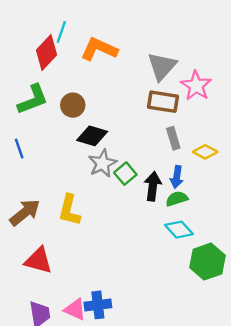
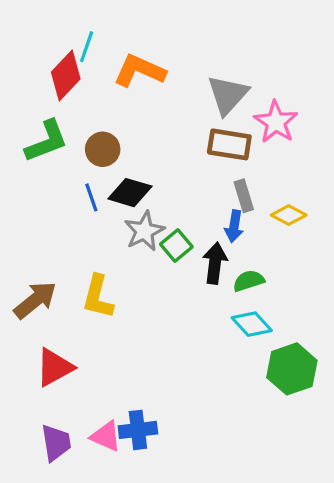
blue line: (19, 148) -> (91, 197), moved
blue arrow: (177, 177) -> (234, 226), moved
red triangle: (39, 260) -> (55, 367), turned -44

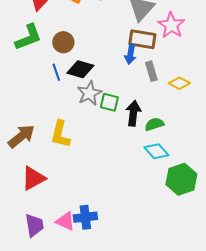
blue arrow: (234, 226) -> (130, 54), moved
green square: (176, 245) -> (109, 102), turned -36

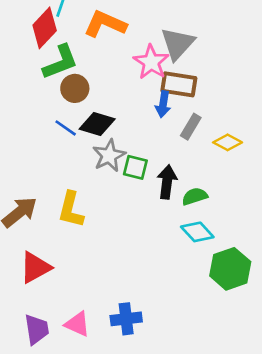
pink star: (171, 25) -> (151, 62), moved
green L-shape: (28, 37) -> (60, 62), moved
gray rectangle: (151, 71) -> (191, 127), turned 48
blue line: (56, 72) -> (66, 128), turned -36
blue cross: (85, 217) -> (126, 319), moved

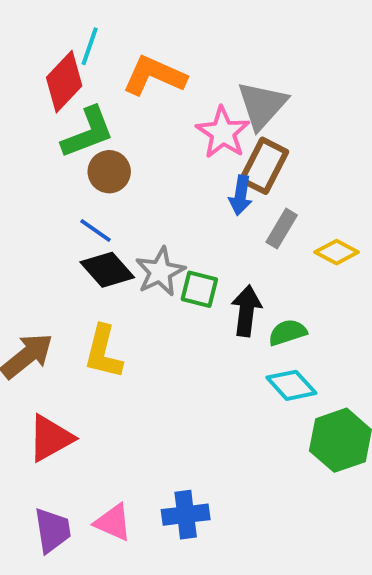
brown rectangle: (179, 84) -> (264, 166), turned -72
black diamond: (97, 124) -> (107, 270), moved, turned 32

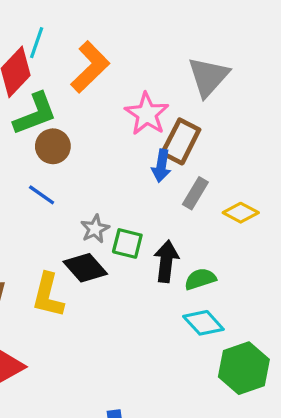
orange L-shape: (154, 76) -> (90, 67), turned 112
gray triangle: (262, 105) -> (208, 77), moved
black diamond: (107, 270) -> (85, 268), moved
gray star: (160, 272) -> (95, 229), size x0.7

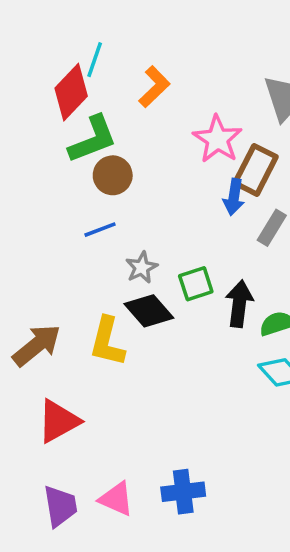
orange L-shape: (90, 67) -> (154, 87), size x0.7
blue line: (42, 195) -> (100, 230), turned -56
gray star: (95, 229) -> (142, 268), moved
green square: (127, 243) -> (196, 284), turned -32

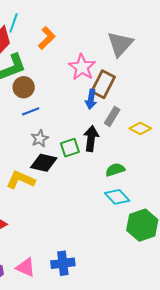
blue line: (100, 230) -> (31, 111), moved
black arrow: (239, 304) -> (91, 139), moved
black diamond: (149, 311) -> (44, 163), turned -36
yellow L-shape: (107, 342) -> (21, 180), turned 100

